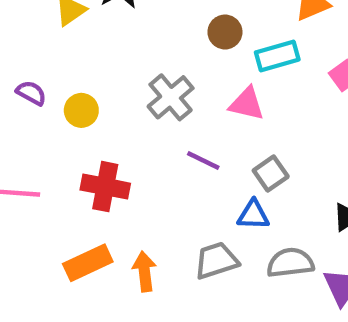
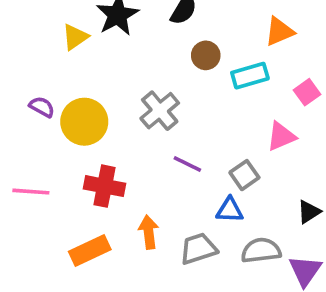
pink triangle: (247, 104) -> (281, 136), moved, turned -36
yellow circle: (81, 110) -> (84, 122), size x1.6
orange arrow: (144, 271) -> (149, 232), moved

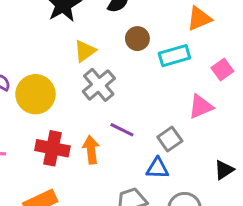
yellow triangle: (75, 37) -> (85, 51), moved
orange arrow: (149, 232) -> (91, 150), moved

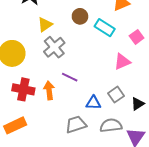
cyan rectangle: (174, 56) -> (105, 28), turned 48
gray square: (170, 139) -> (116, 95), moved

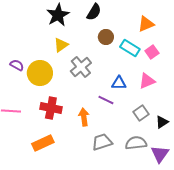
yellow triangle: (45, 25) -> (61, 45), moved
pink square: (137, 37) -> (152, 52), moved
purple line: (70, 77) -> (106, 100), moved
orange arrow: (49, 90) -> (84, 117), moved
blue triangle: (93, 103) -> (119, 83), moved

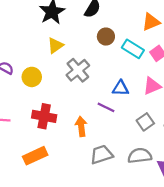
yellow circle: (40, 73) -> (32, 77), size x0.7

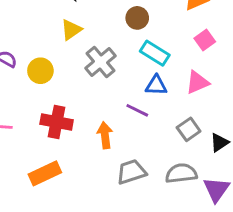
cyan rectangle: (133, 49) -> (155, 53), moved

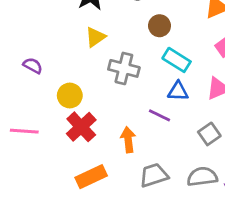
gray cross: (101, 62) -> (124, 68), turned -36
yellow circle: (40, 71) -> (70, 96), moved
red cross: (57, 122) -> (81, 127), turned 36
orange rectangle: (45, 173) -> (91, 177), moved

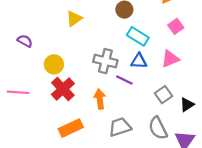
gray cross: (124, 68) -> (105, 61), moved
gray semicircle: (202, 177) -> (158, 128), turned -110

